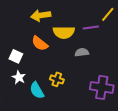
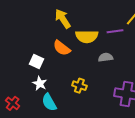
yellow arrow: (41, 15) -> (63, 19), turned 66
cyan semicircle: (37, 90) -> (49, 102), moved

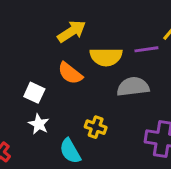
yellow arrow: (63, 19) -> (72, 31), turned 90
gray semicircle: (106, 57) -> (133, 87), size x1.5
cyan semicircle: (49, 102) -> (70, 151), moved

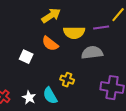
white star: (39, 124) -> (29, 98), moved

